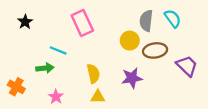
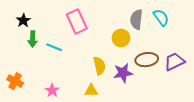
brown ellipse: (155, 50) -> (147, 60), moved
purple trapezoid: (187, 66) -> (174, 62), turned -70
green arrow: (45, 68) -> (33, 39), moved, turned 98
yellow semicircle: (93, 74) -> (99, 66), moved

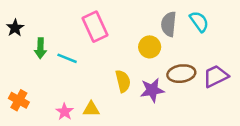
black star: (23, 21) -> (15, 28), moved
yellow triangle: (91, 90) -> (91, 109), moved

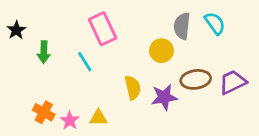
cyan line: (67, 58) -> (85, 62), moved, turned 36
orange cross: (19, 100) -> (44, 112), moved

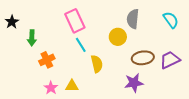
cyan semicircle: (215, 23) -> (171, 20), moved
cyan line: (85, 62) -> (81, 45), moved
purple star: (164, 97) -> (134, 83), moved
orange cross: (44, 112) -> (47, 60), moved, turned 35

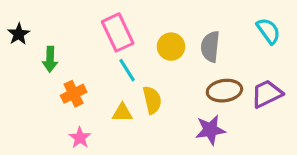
gray semicircle: (133, 19) -> (210, 47), moved
yellow circle: (118, 37) -> (171, 47), moved
yellow triangle: (72, 86) -> (122, 113), moved

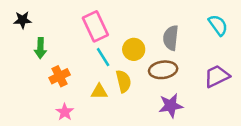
black star: (19, 34) -> (23, 20), moved, turned 30
yellow circle: (171, 47) -> (134, 49), moved
brown ellipse: (224, 91) -> (163, 70), moved

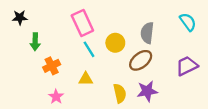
brown ellipse: (163, 70) -> (141, 60), turned -30
yellow semicircle: (123, 81) -> (120, 93), moved

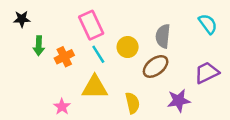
orange cross: (52, 66) -> (64, 57), moved
yellow triangle: (86, 79) -> (95, 87), size x1.6
purple star: (147, 91) -> (179, 101), moved

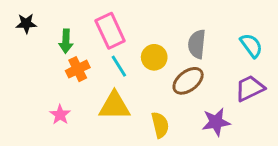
cyan semicircle: (208, 24) -> (251, 46), moved
green arrow: (39, 46) -> (66, 41), moved
pink star: (62, 107) -> (60, 115), moved

